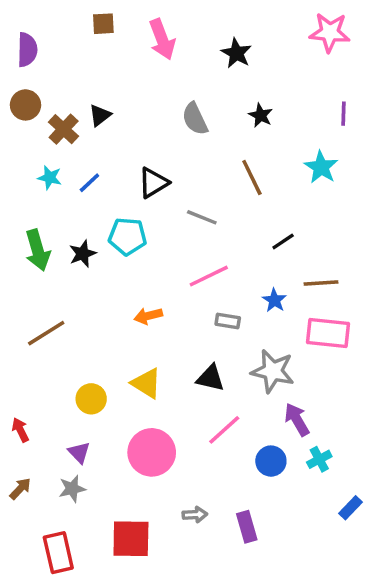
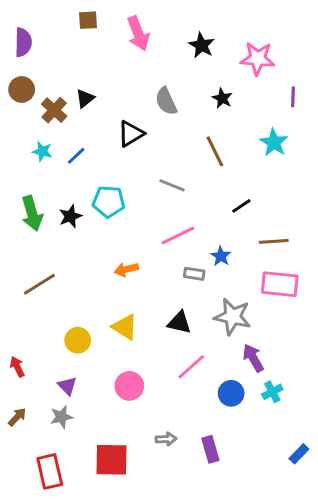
pink star: (330, 32) -> (258, 59), moved
black triangle: (153, 183) -> (131, 134), moved
blue star: (274, 300) -> (221, 256), moved
pink circle: (152, 452) -> (129, 386), size x0.7
blue rectangle: (350, 508) -> (299, 454), moved

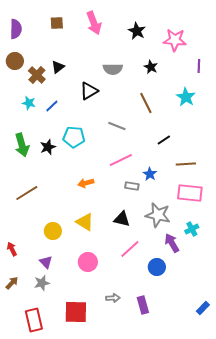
brown square: (88, 20) -> (57, 23), moved
gray semicircle: (166, 101) -> (113, 69), turned -66
cyan cross: (272, 392) -> (192, 229), moved

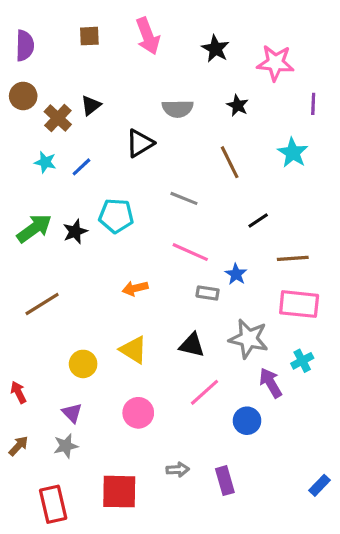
green arrow: (22, 145) -> (34, 228), turned -110
pink line: (121, 160) -> (190, 252), turned 50

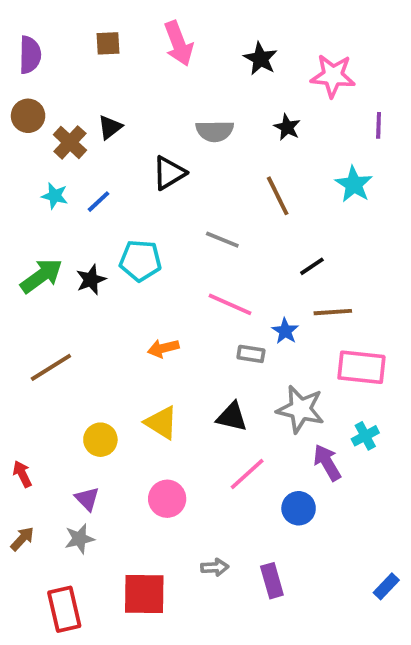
brown line: (293, 258) -> (333, 312), moved

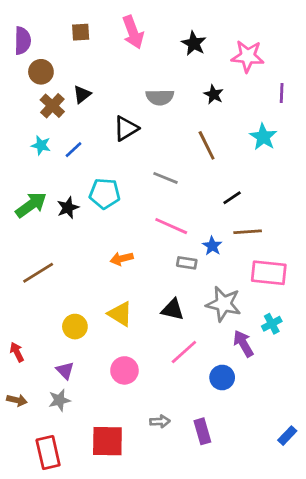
brown circle: (28, 116) -> (41, 72), moved
brown arrow: (22, 539) -> (17, 400), turned 60

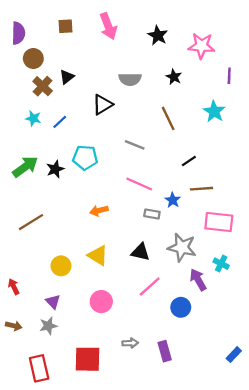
cyan cross: (272, 324) -> (221, 264), turned -35

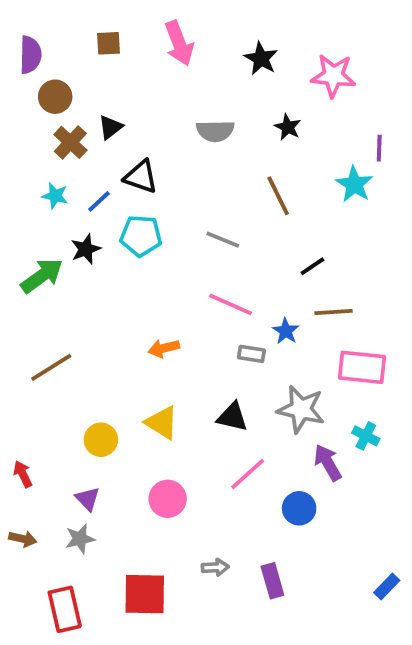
purple line: (229, 76) -> (379, 148), moved
black triangle: (102, 105) -> (141, 177), moved, turned 50
cyan pentagon: (85, 158) -> (141, 236), moved
black star: (55, 169) -> (86, 249), moved

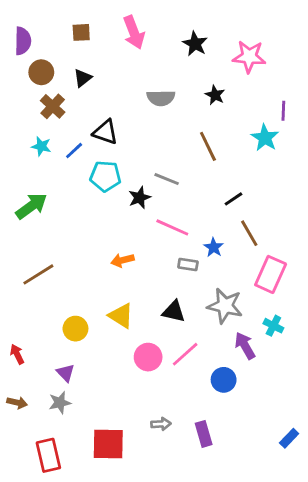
black triangle: (110, 127) -> (83, 78), moved
black star: (86, 249) -> (140, 198), moved
brown line: (333, 312) -> (249, 233), turned 64
pink rectangle: (362, 367) -> (271, 274), turned -72
pink circle: (168, 499) -> (148, 357), moved

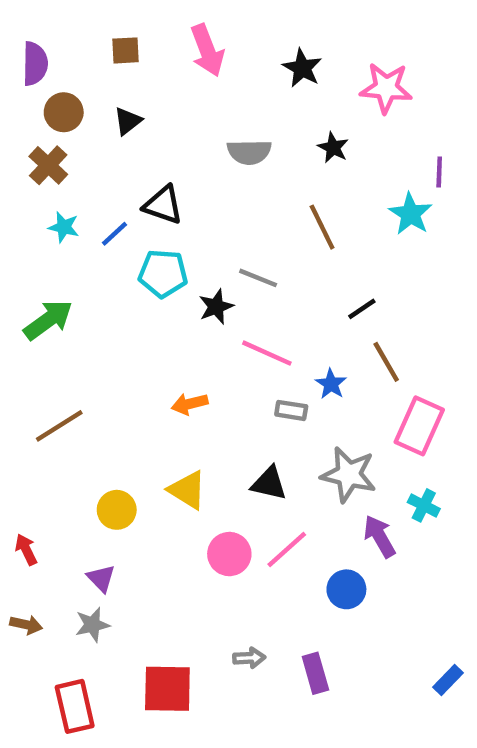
brown cross: (53, 106) -> (48, 165), moved

